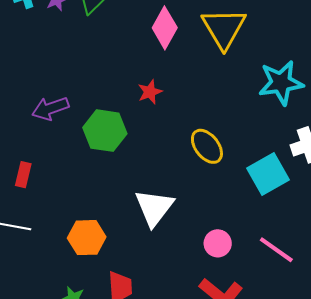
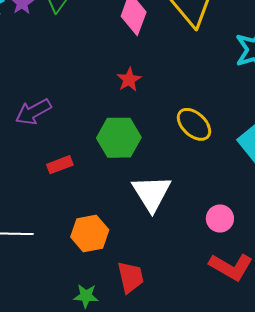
green hexagon: (105, 131) -> (119, 138), moved
red rectangle: (23, 175) -> (60, 165), moved, turned 65

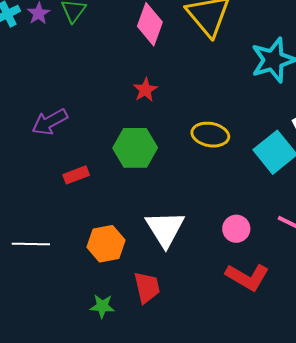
yellow ellipse: (194, 124) -> (210, 135), turned -33
white triangle: (152, 193) -> (165, 229), moved

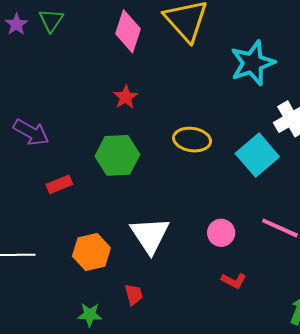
purple arrow: (50, 122) -> (31, 132), turned -120
red L-shape: (247, 277) -> (234, 281), size x0.6
red trapezoid: (147, 287) -> (134, 294), size x0.7

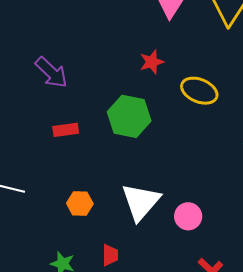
yellow ellipse: (192, 140) -> (199, 91), moved
pink circle: (221, 233) -> (188, 216), moved
orange hexagon: (91, 252) -> (80, 203), size x0.7

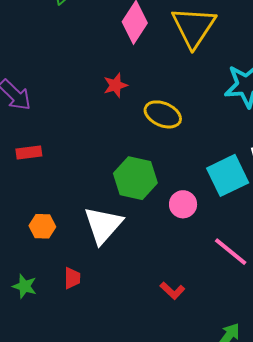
green hexagon: (129, 116) -> (135, 178), moved
pink circle: (188, 216) -> (183, 204), moved

